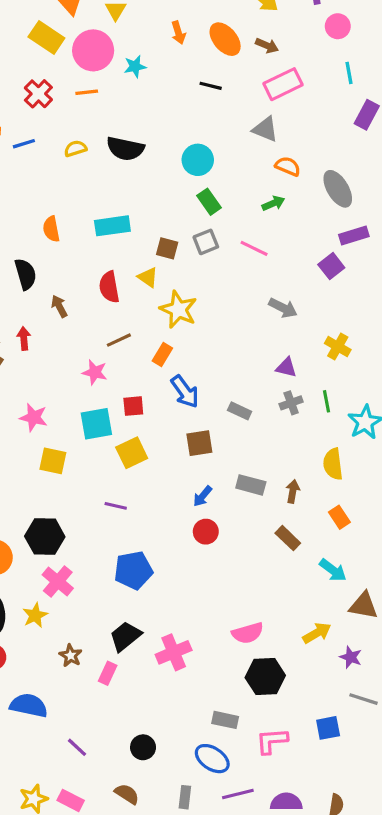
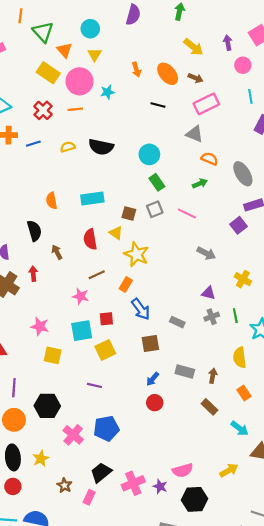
pink cross: (58, 582) -> (73, 435), moved
purple star: (351, 657) -> (160, 486), moved

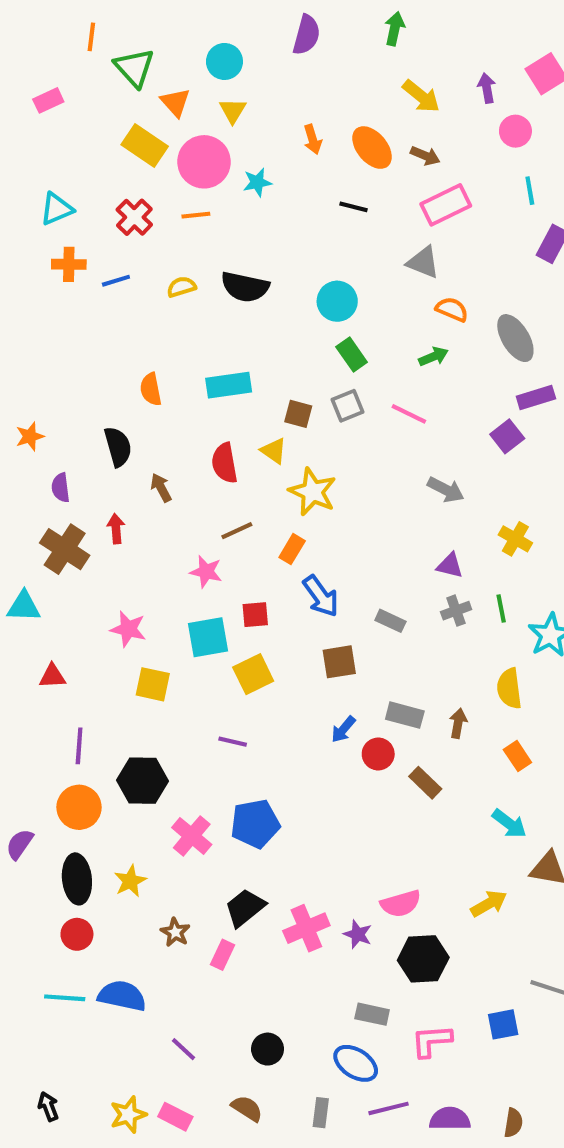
red circle: (155, 403) -> (378, 754), moved
brown rectangle: (210, 407) -> (425, 783), moved

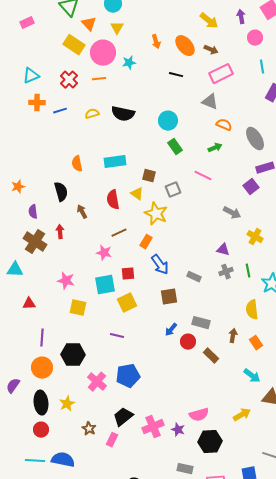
gray square: (347, 406) -> (173, 190), moved
gray arrow: (446, 490) -> (232, 213), moved
brown arrow: (458, 723) -> (233, 336), moved

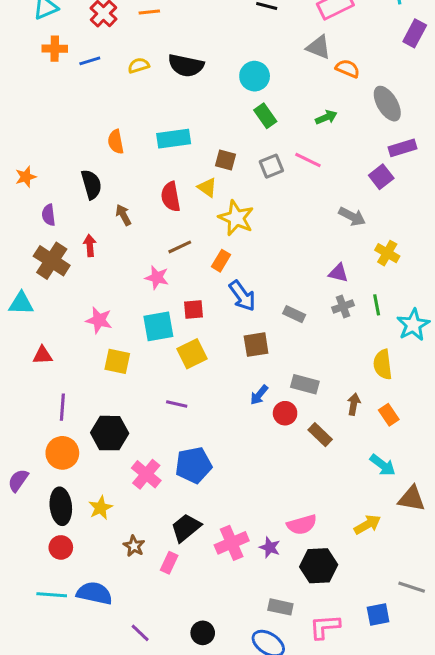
orange semicircle: (224, 125) -> (348, 69), moved
gray square: (173, 190) -> (271, 166), moved

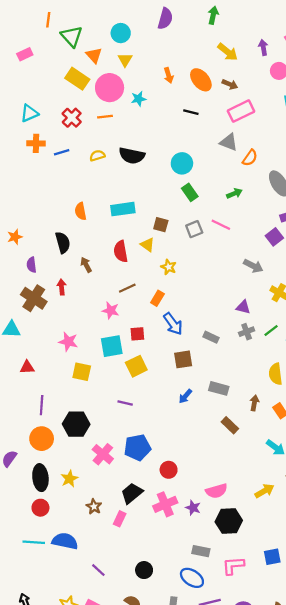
orange semicircle: (348, 69) -> (250, 158), turned 102
yellow star: (236, 218) -> (169, 267), size x0.6
green line: (377, 305) -> (271, 331), turned 64
red circle: (285, 413) -> (169, 470), moved

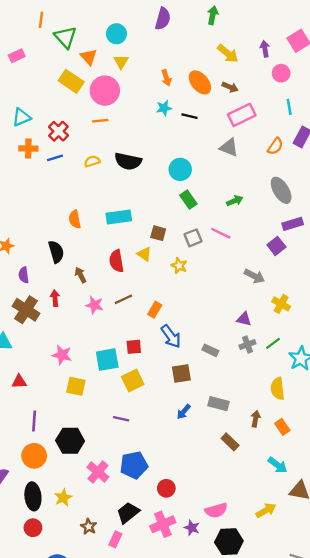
cyan star: (138, 99) -> (164, 108), moved
red cross: (72, 118) -> (58, 131), moved
orange semicircle: (250, 158) -> (275, 146), moved
yellow star: (169, 267) -> (179, 266), moved
pink star: (111, 310) -> (94, 305), moved

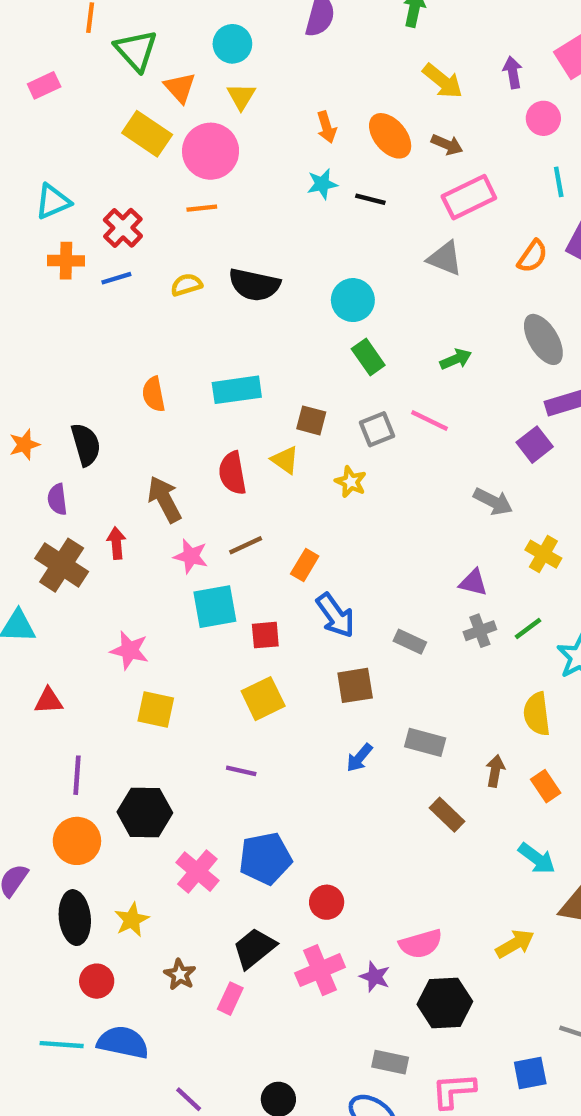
black semicircle: (56, 252) -> (86, 445), moved
brown arrow: (81, 275) -> (165, 499), size x1.5
cyan square: (107, 360) -> (215, 607), moved
red circle: (33, 528) -> (97, 981), moved

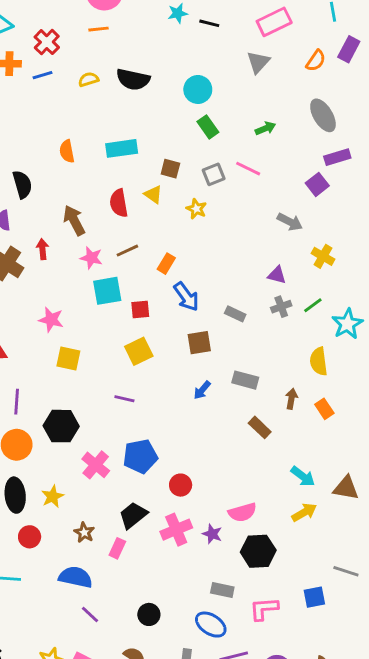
gray triangle: (445, 258) -> (258, 62), turned 50
cyan arrow: (537, 858) -> (303, 476), moved
blue semicircle: (123, 1042) -> (76, 577), moved

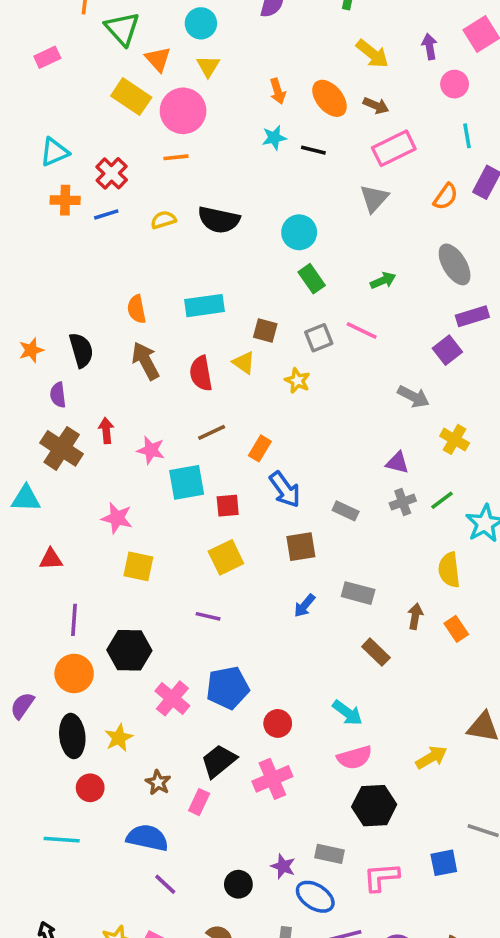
brown arrow: (74, 220) -> (146, 361), moved
pink star: (91, 258) -> (151, 450), moved
cyan arrow: (303, 476) -> (347, 713), moved
purple star: (212, 534) -> (283, 866), moved

